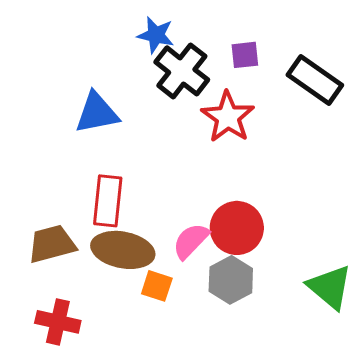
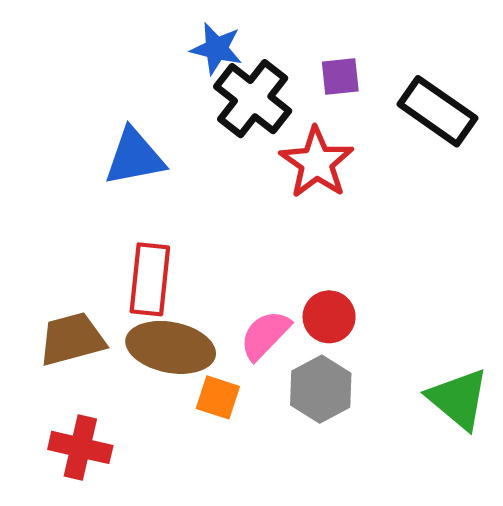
red circle: (237, 228) -> (329, 317), size x0.7

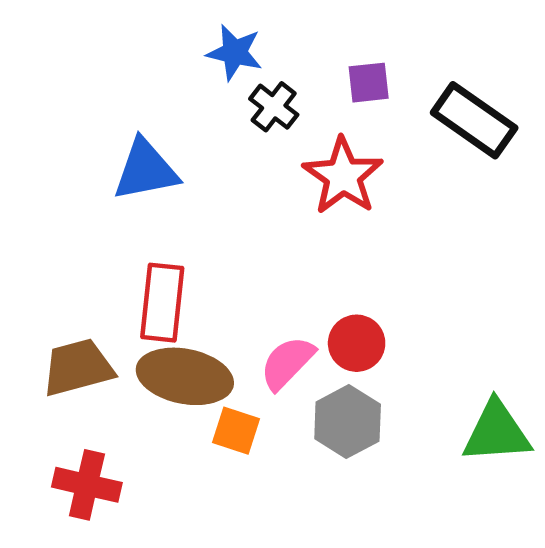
black cross: (253, 99) -> (274, 107), size x0.6
green triangle: (458, 399) -> (497, 432), turned -44

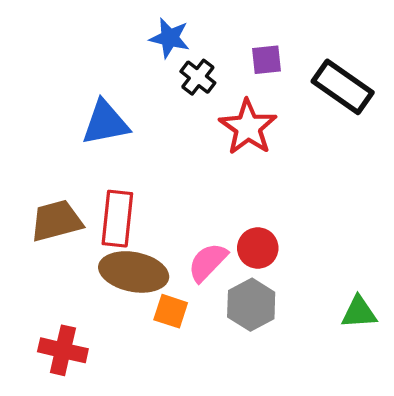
brown trapezoid: (78, 367) -> (56, 221), moved
green triangle: (497, 432) -> (359, 312), size x0.7

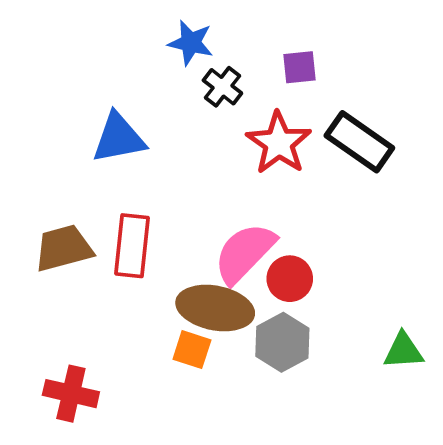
black rectangle: (343, 87) -> (359, 142), moved
pink semicircle: (208, 262) -> (244, 253), moved, size x1.4
brown ellipse: (134, 272) -> (215, 308), moved

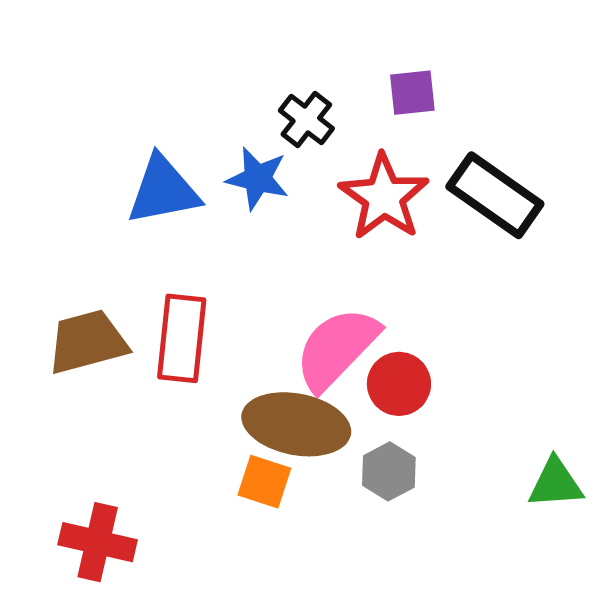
blue star: (191, 43) -> (258, 178), moved
gray hexagon: (282, 342) -> (389, 471), size x0.7

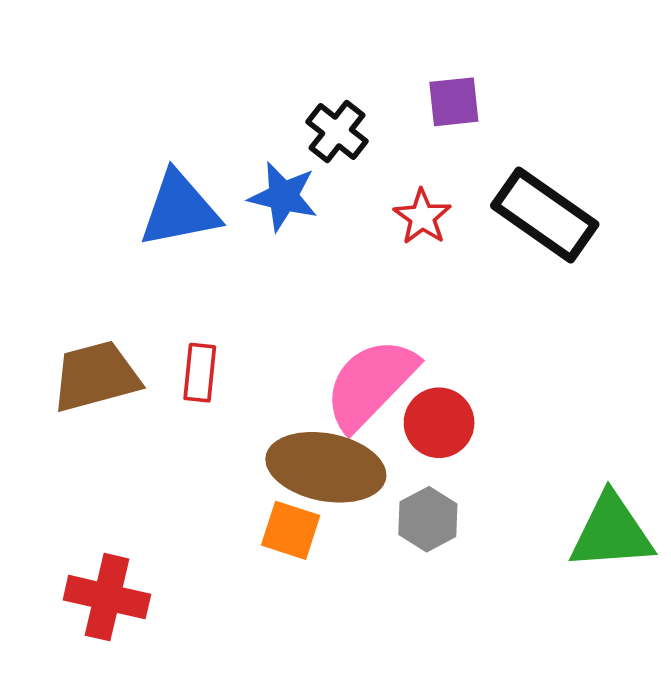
red star: (384, 197) -> (422, 217), size x0.6
red rectangle: (182, 338) -> (200, 373), size x0.6
green triangle: (556, 483) -> (612, 532), size x1.4

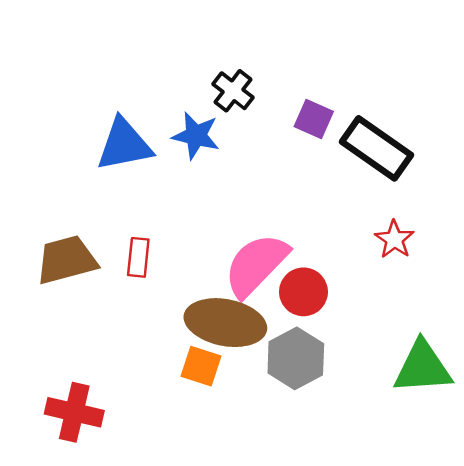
purple square: (454, 102) -> (314, 119), moved, turned 30
red star: (422, 217) -> (394, 239), moved
gray hexagon: (428, 519) -> (296, 358), size x1.4

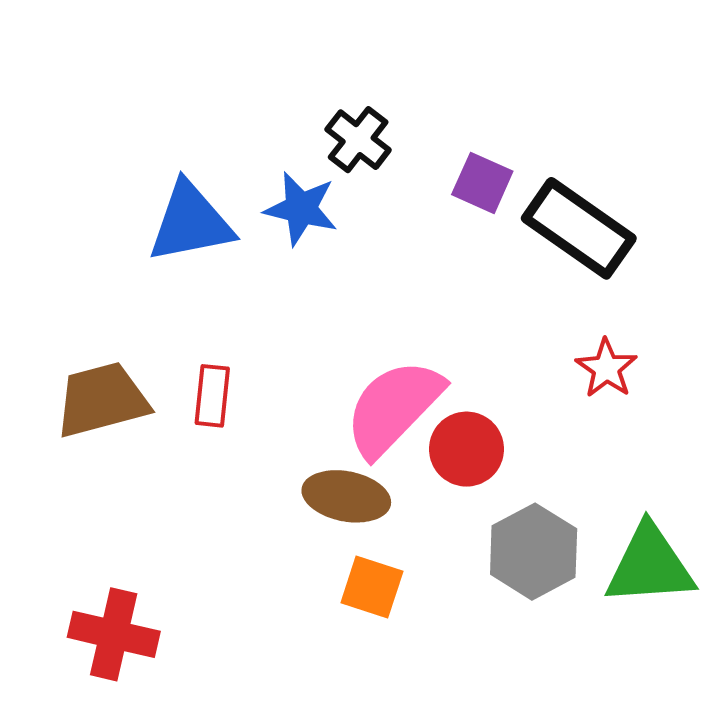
brown ellipse: (225, 323) -> (346, 496), size x0.7
gray hexagon: (296, 358) -> (534, 552), moved
orange square: (201, 366) -> (372, 587), moved

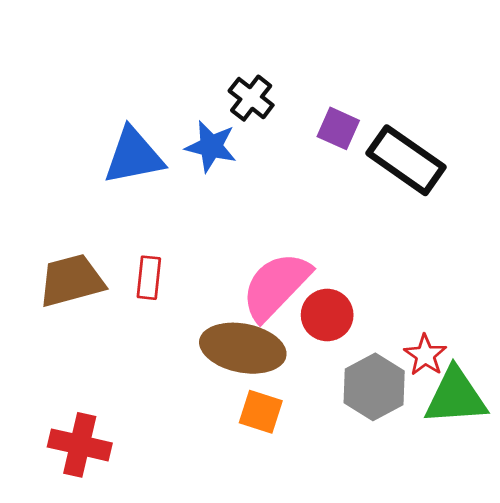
red star: (606, 368) -> (425, 355), moved
brown ellipse: (346, 496) -> (243, 348), size x1.4

